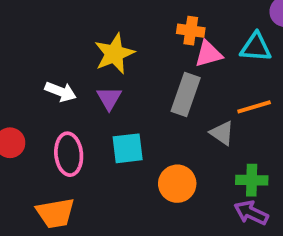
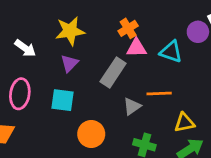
orange cross: (191, 31) -> (128, 28), turned 36
purple triangle: (109, 98) -> (69, 63), moved
gray triangle: (222, 133) -> (132, 106), turned 36

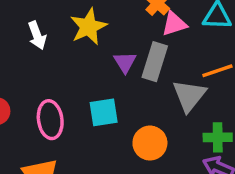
white arrow: (25, 48) -> (37, 35), moved, turned 50
purple triangle: (69, 63) -> (125, 62), moved
gray triangle: (132, 106) -> (189, 96), size x1.5

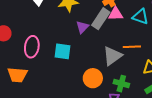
gray rectangle: (155, 62) -> (101, 19), moved
orange circle: (150, 143) -> (93, 78), moved

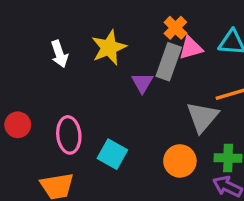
cyan square: (62, 51) -> (112, 154), moved, turned 36

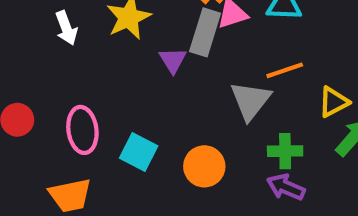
orange circle: (180, 161) -> (204, 166), moved

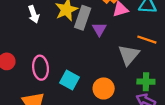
gray rectangle: (205, 32) -> (83, 18), moved
purple triangle: (173, 60) -> (99, 29), moved
orange line: (285, 70) -> (147, 40), turned 36

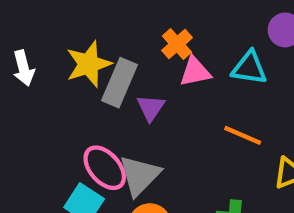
gray triangle: (129, 55) -> (140, 175), moved
pink ellipse: (41, 68) -> (105, 168), moved, turned -40

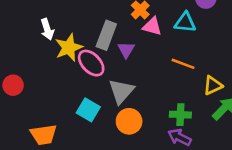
yellow star: (89, 64) -> (69, 48), moved
pink triangle: (195, 72) -> (152, 26), turned 30
pink ellipse: (105, 168) -> (91, 63), moved

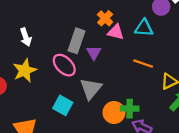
yellow star: (69, 48) -> (25, 70), moved
green cross: (180, 115) -> (130, 109), moved
orange circle: (129, 121) -> (114, 113), moved

